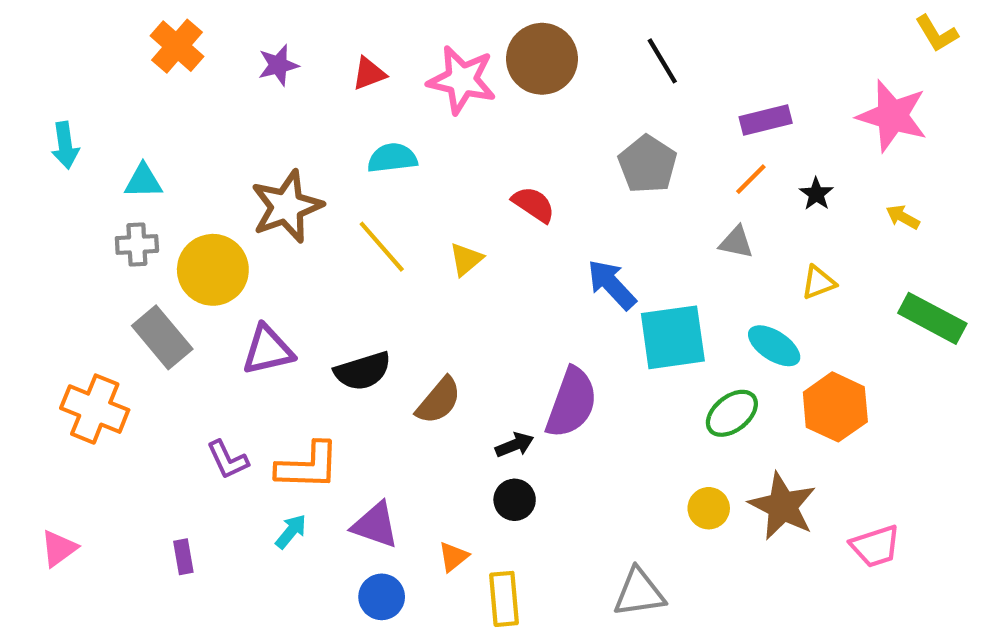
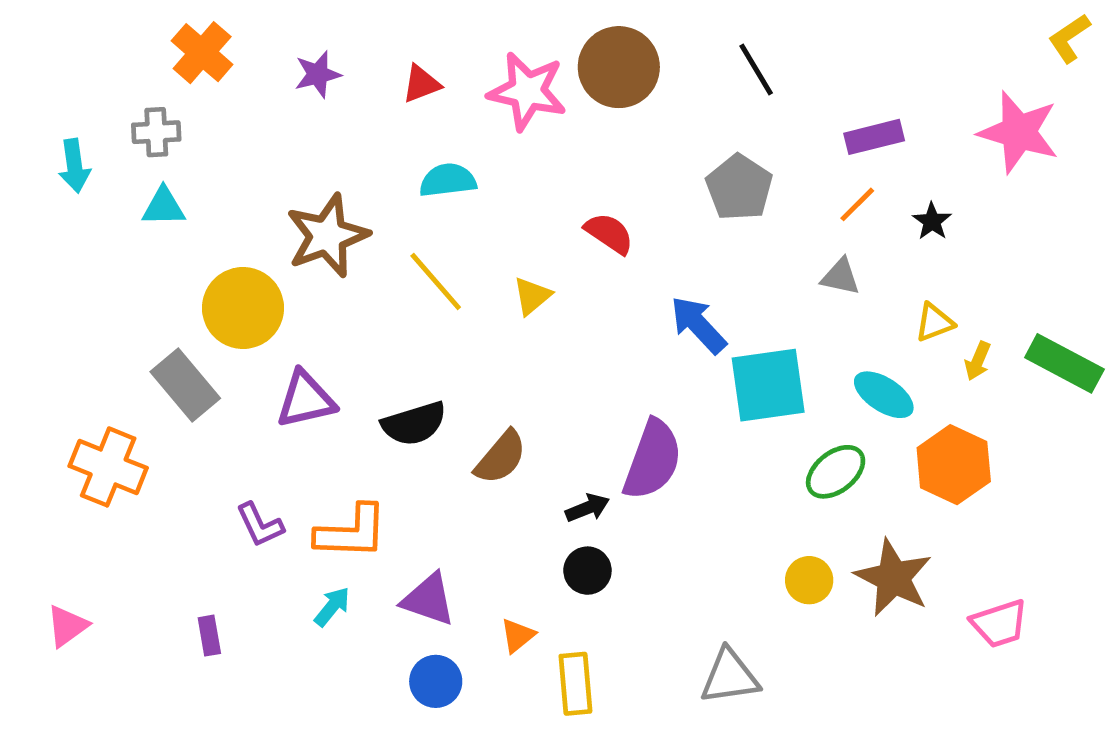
yellow L-shape: (937, 33) -> (1069, 38), turned 87
yellow arrow: (903, 217) -> (978, 361), moved, turned -96
gray cross: (137, 244) -> (156, 132), moved

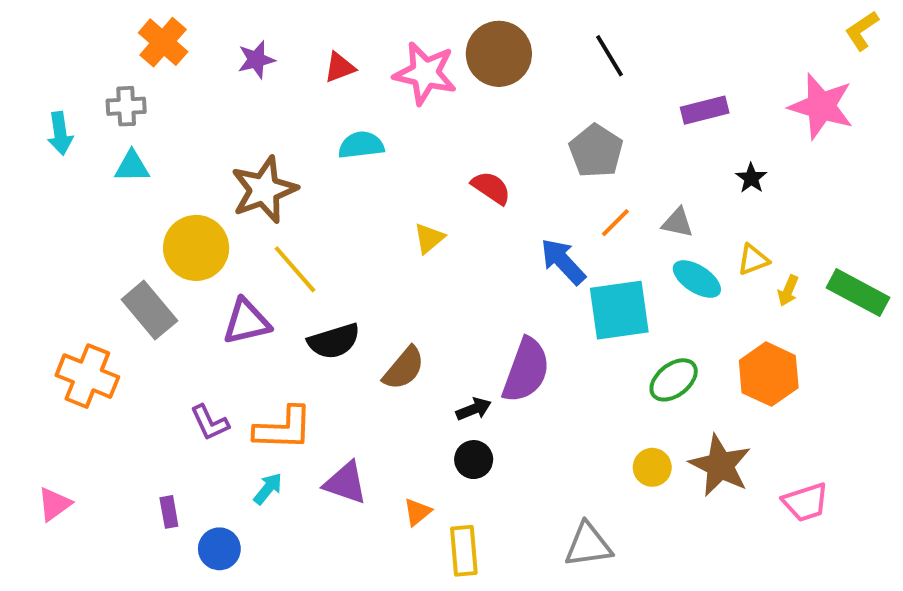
orange line: (857, 204) -> (615, 223), moved
yellow line: (436, 281) -> (295, 269), moved
cyan ellipse: (884, 395) -> (697, 279), moved
blue circle: (436, 681) -> (219, 549), moved

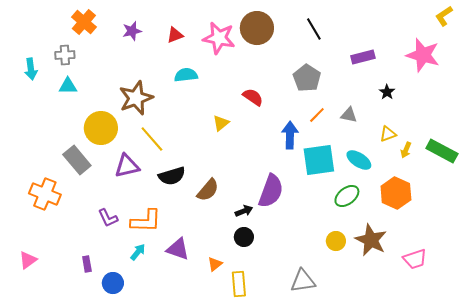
blue arrow: (563, 262) -> (290, 135), turned 44
cyan ellipse: (697, 279) -> (359, 160), moved

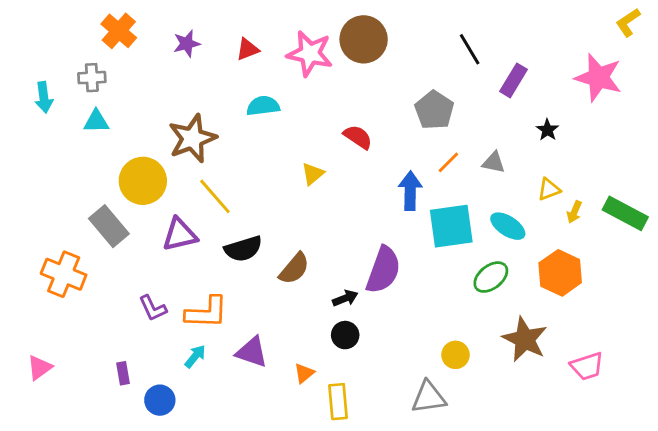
black line: (314, 29) -> (470, 49), moved
purple rectangle: (363, 57) -> (513, 80), turned -45
yellow circle: (336, 241) -> (455, 355), moved

